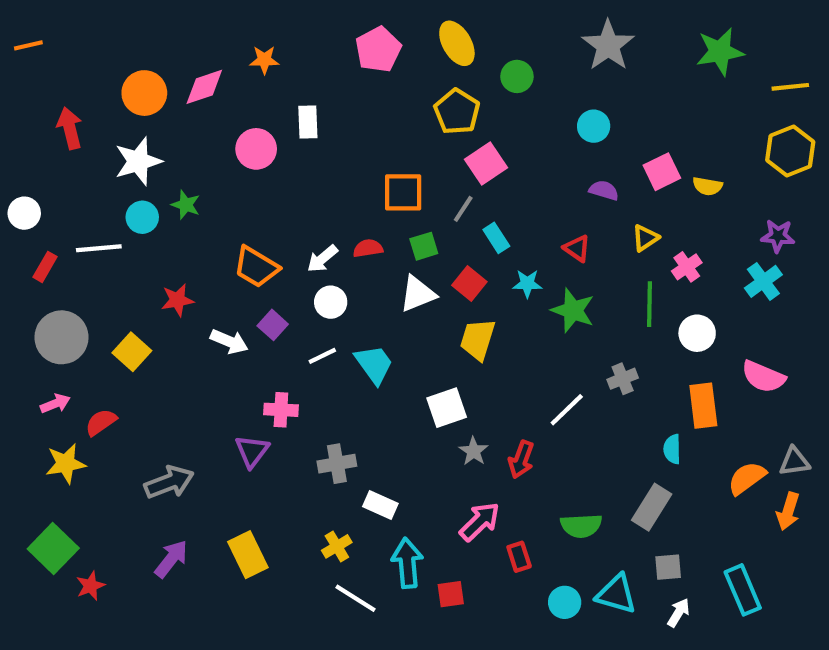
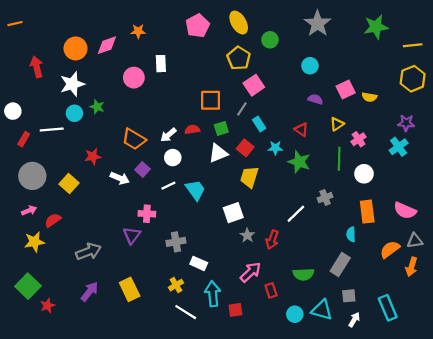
pink semicircle: (763, 377) -> (405, 211), moved

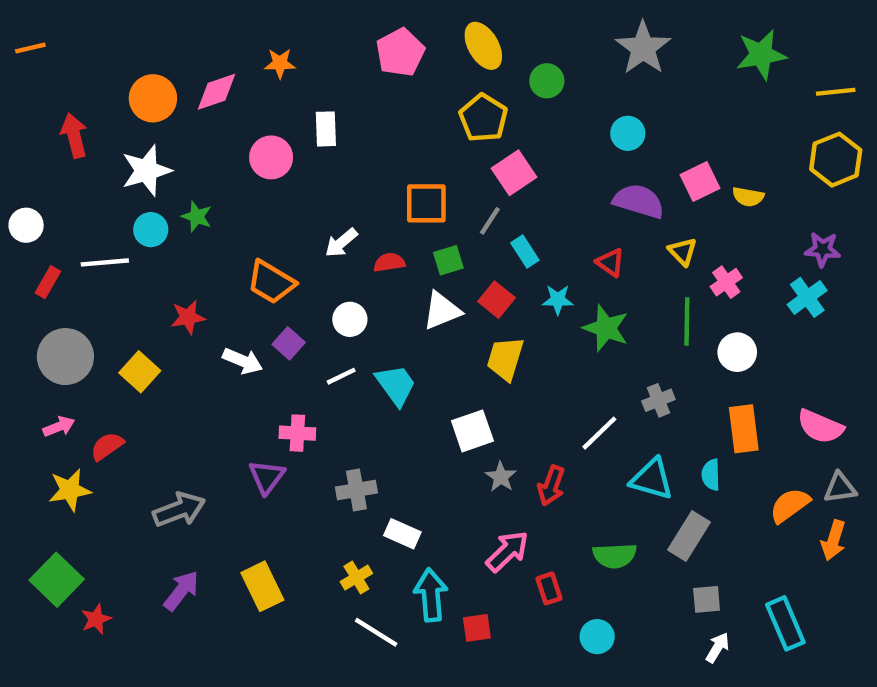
purple semicircle: (315, 99) -> (639, 201), size x1.6
yellow triangle: (337, 124) -> (682, 251), turned -40
white arrow: (168, 135) -> (341, 243), moved
cyan triangle: (322, 310) -> (652, 479), moved

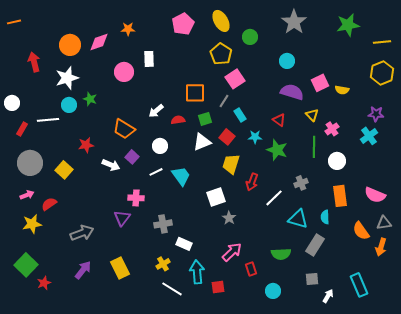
red arrow: (551, 486) -> (252, 182), moved
orange semicircle: (790, 505) -> (361, 231), turned -90
gray square: (707, 599) -> (312, 279), moved

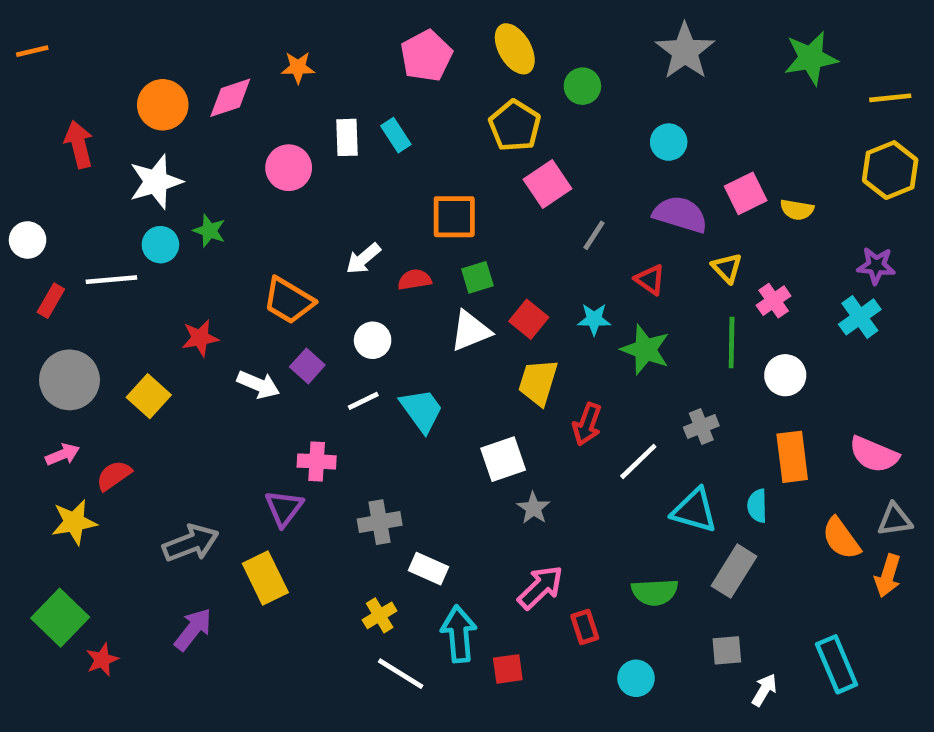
gray line: (224, 101) -> (594, 235), moved
cyan rectangle: (240, 115) -> (396, 135), moved
yellow rectangle: (120, 268) -> (265, 578), moved

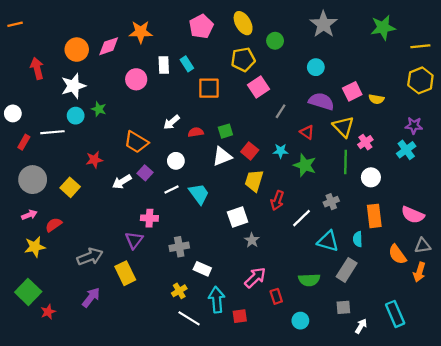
orange star: (298, 67) -> (141, 32), size x1.5
yellow pentagon: (515, 126) -> (243, 59), turned 30
orange square: (454, 217) -> (209, 88), moved
yellow triangle: (727, 268) -> (343, 127), size x1.5
white arrow: (258, 385) -> (122, 182), turned 126

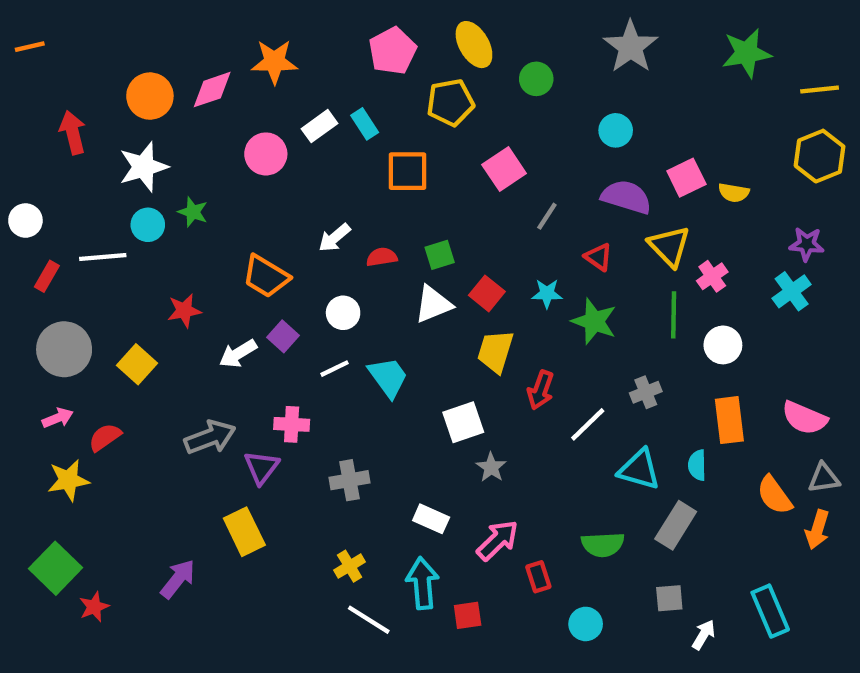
yellow pentagon: (243, 59) -> (450, 102), moved
white rectangle: (164, 65) -> (319, 126), turned 56
gray arrow: (90, 257) -> (210, 437), moved
white rectangle: (202, 269) -> (431, 519), moved

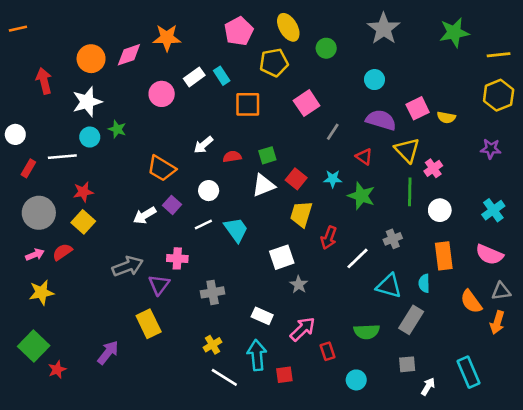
cyan cross: (792, 291) -> (493, 210), moved
red star: (184, 311) -> (83, 192), moved
red semicircle: (105, 437) -> (62, 252), moved

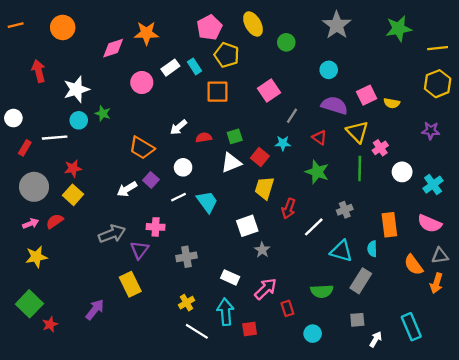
orange circle: (91, 59) -> (63, 27), moved
yellow pentagon: (274, 63) -> (227, 55), moved, turned 30
cyan star: (333, 179) -> (283, 143), moved
white circle: (440, 210) -> (402, 172), moved

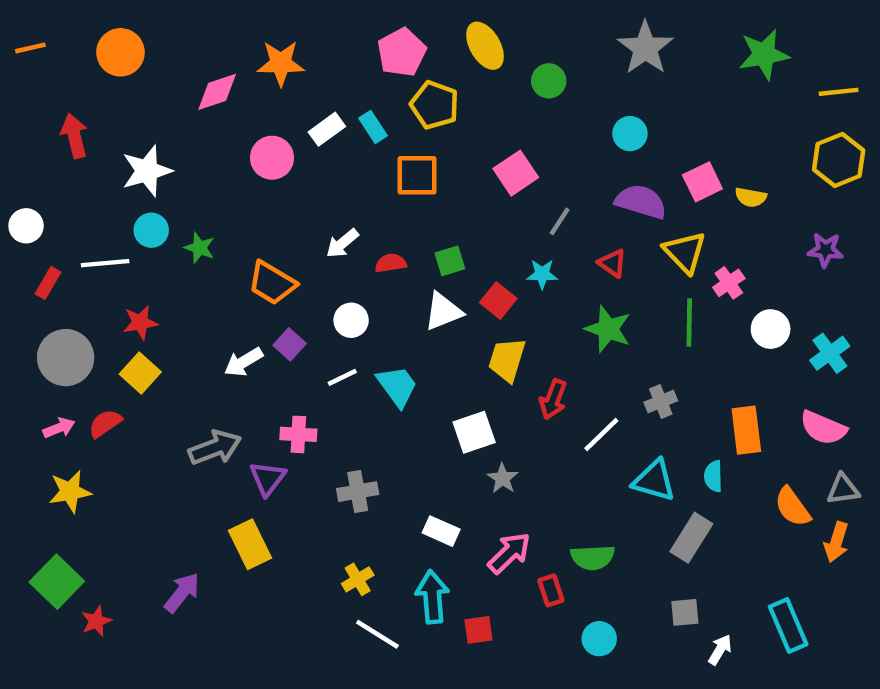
green star: (103, 113) -> (200, 248), moved
green semicircle: (322, 291) -> (593, 557), moved

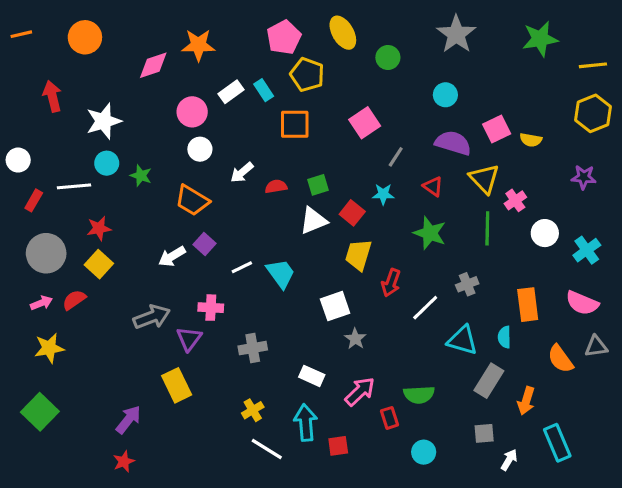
white circle: (351, 320) -> (200, 149), moved
orange arrow: (836, 542) -> (526, 401), moved
red star: (96, 621) -> (124, 461), moved

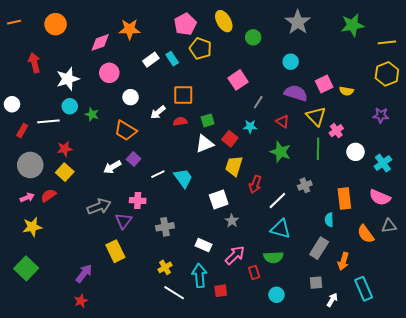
pink circle: (192, 112) -> (109, 73), moved
orange square: (295, 124) -> (183, 95), moved
cyan triangle: (462, 340) -> (281, 229), moved

